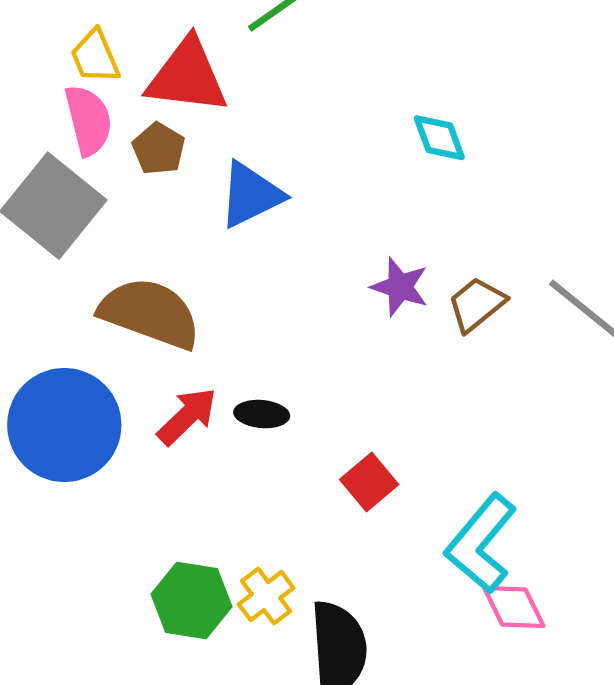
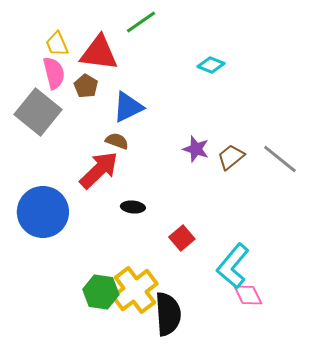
cyan diamond: (439, 138) -> (211, 65), moved, turned -48
brown semicircle: (150, 313) -> (117, 141), moved, size x0.5
red arrow: (187, 416) -> (99, 170), moved, size x1.4
yellow cross: (266, 596) -> (135, 290), size x1.8

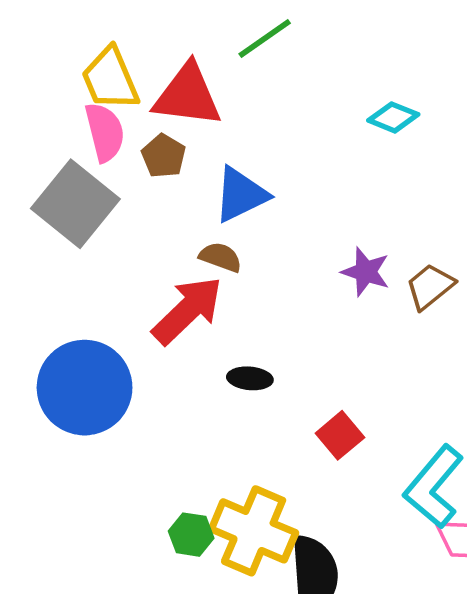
yellow trapezoid: (57, 44) -> (110, 79), size x1.4
yellow cross: (135, 290) -> (254, 531), turned -30
green hexagon: (101, 292) -> (191, 535), size x0.7

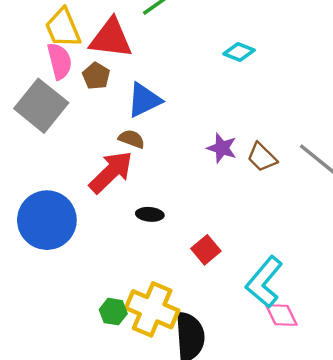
brown trapezoid: (430, 286) -> (262, 157), turned -96

